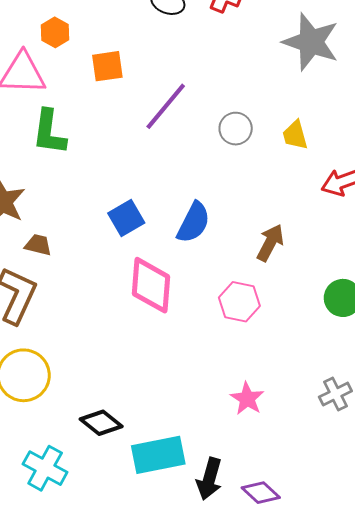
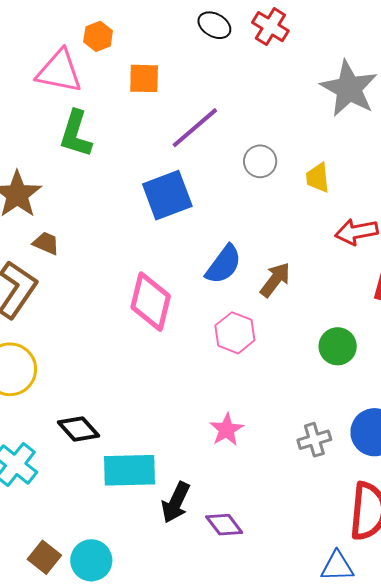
blue square: (126, 218) -> (167, 195), moved, size x1.4
blue semicircle: (194, 222) -> (224, 264), moved

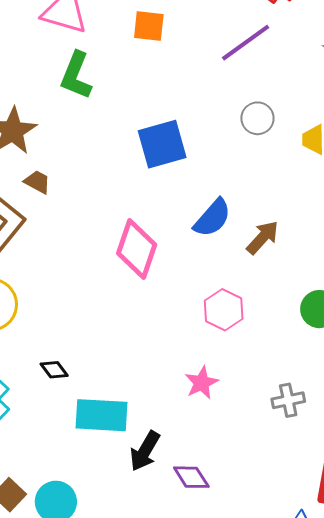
purple line: (195, 128) -> (246, 43), moved
pink hexagon: (235, 333) -> (224, 310), moved
black diamond: (79, 429) -> (54, 370), size x0.7

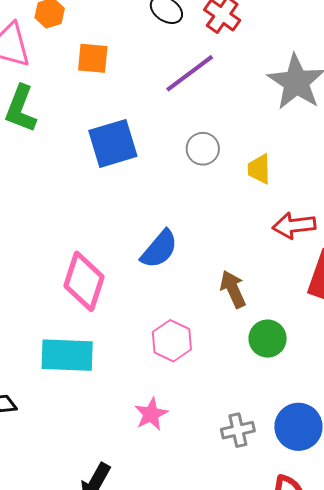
blue square: (162, 144) -> (113, 143), moved
brown arrow: (263, 238) -> (233, 289), moved, turned -66
cyan rectangle: (102, 415) -> (67, 355), moved

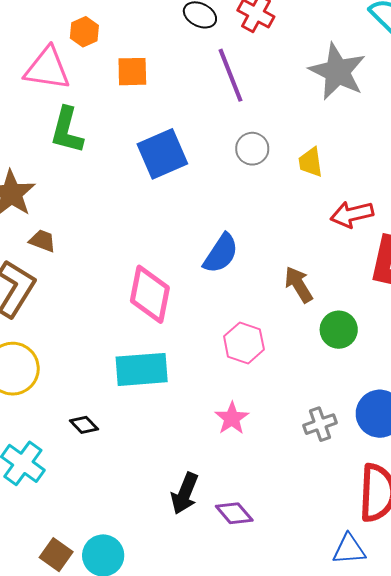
purple line: (190, 73) -> (230, 75), turned -68

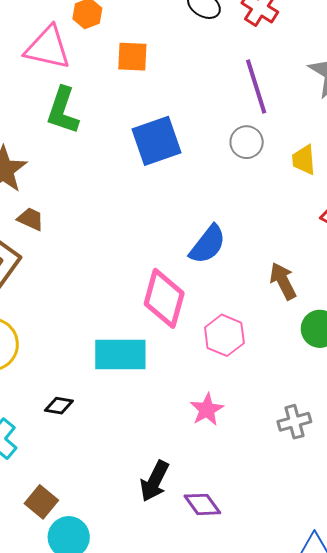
purple line: (230, 75) -> (256, 87), moved
pink diamond: (150, 294) -> (164, 298), moved
black diamond: (84, 425) -> (59, 406), turned -40
brown square: (56, 555) -> (41, 502), moved

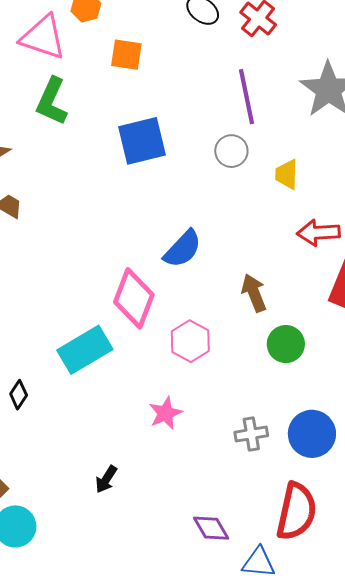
cyan rectangle: (120, 354) -> (85, 350), turned -36
black diamond: (59, 406) -> (19, 395), turned -72
black arrow: (154, 481) -> (106, 479), size x0.7
purple diamond: (202, 504) -> (211, 528), moved

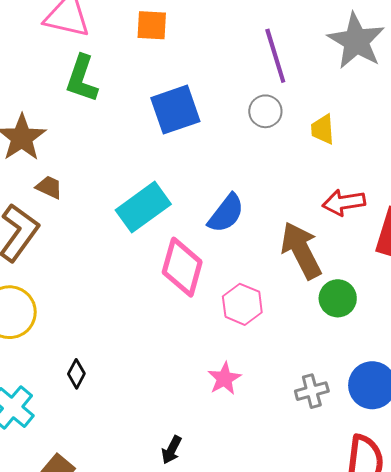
red arrow: (318, 233) -> (344, 203), moved
brown arrow: (254, 293) -> (301, 250), size x1.5
cyan rectangle: (85, 350) -> (143, 207), moved

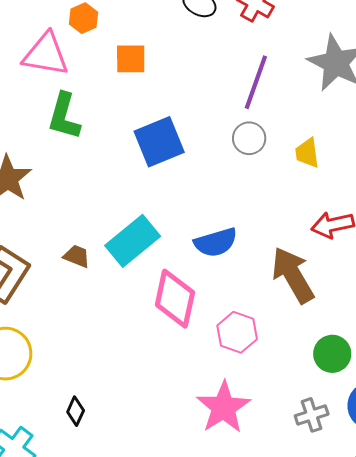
purple line: (275, 56) -> (256, 82), turned 40
brown trapezoid: (49, 187) -> (77, 256), moved
blue semicircle: (226, 213) -> (216, 242), turned 39
green circle: (338, 298) -> (332, 354), moved
pink star: (224, 379) -> (224, 407), size x1.6

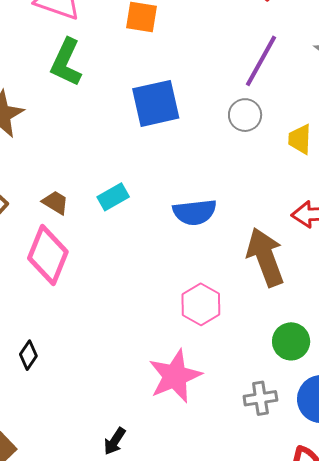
cyan rectangle: (133, 241) -> (113, 197), size x0.6
pink diamond: (175, 299) -> (48, 255), moved

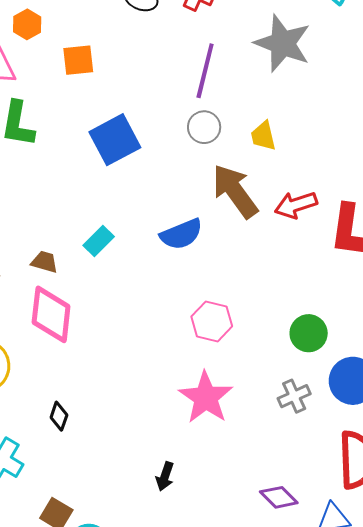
brown arrow: (265, 257) -> (235, 191), moved

